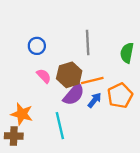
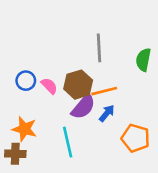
blue circle: (37, 46) -> (26, 81), moved
orange pentagon: (120, 96) -> (136, 138), moved, turned -30

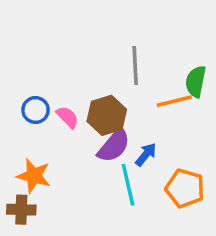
orange line: (104, 91) -> (174, 101), moved
cyan line: (68, 142) -> (128, 185), moved

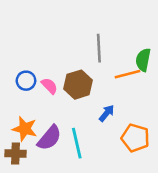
purple semicircle: (114, 146) -> (49, 138), moved
cyan line: (128, 185) -> (77, 143), moved

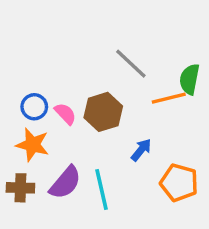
gray line: (99, 48) -> (131, 64), turned -44
orange star: (25, 129) -> (33, 145), moved
brown cross: (16, 154) -> (20, 188), moved

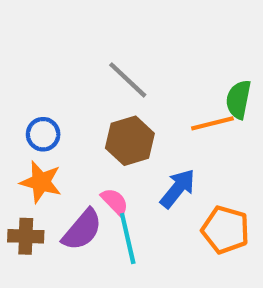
gray line: (131, 64) -> (128, 80), moved
pink semicircle: (65, 114) -> (115, 202), moved
blue arrow: (141, 150) -> (178, 189), size x1.4

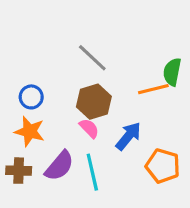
pink semicircle: (115, 202) -> (89, 128), moved

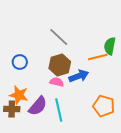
pink semicircle: (89, 128) -> (57, 82), turned -32
orange star: (30, 131) -> (19, 95), moved
blue arrow: (128, 136) -> (79, 76), moved, turned 30

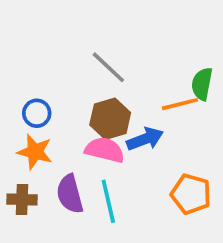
pink semicircle: (57, 82) -> (105, 150), size x1.5
orange star: (19, 95) -> (35, 152), moved
purple semicircle: (38, 106) -> (70, 194), turned 125

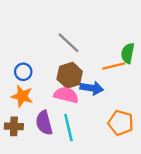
blue arrow: (145, 139) -> (92, 88), turned 30

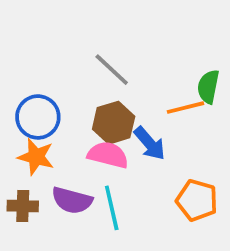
blue circle: (23, 72) -> (38, 117), size x1.5
blue arrow: (92, 88) -> (150, 143), turned 40
purple semicircle: (44, 123) -> (72, 200), turned -60

